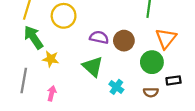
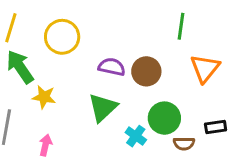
green circle: (152, 62) -> (164, 118), moved
green triangle: (93, 66) -> (103, 107), turned 35

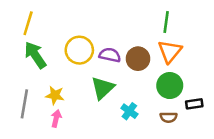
yellow circle: (62, 37) -> (79, 50), moved
orange triangle: (205, 68) -> (170, 51), moved
yellow star: (44, 97) -> (55, 95), moved
green circle: (164, 118) -> (170, 86), moved

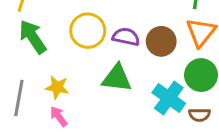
green triangle: (103, 88) -> (117, 78), turned 50
cyan cross: (129, 111) -> (169, 98), moved, size x1.5
pink arrow: (56, 119) -> (59, 116), turned -49

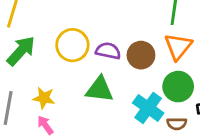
green arrow: (33, 37) -> (21, 51), turned 76

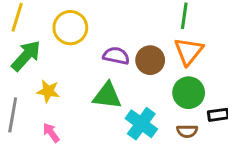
yellow circle: (72, 45) -> (70, 28), moved
yellow star: (44, 98) -> (48, 91), moved
cyan cross: (148, 108) -> (141, 124), moved

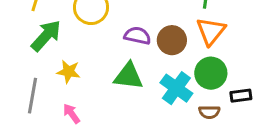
cyan cross: (141, 124) -> (176, 88), moved

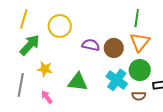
green triangle: (128, 76) -> (78, 82), moved

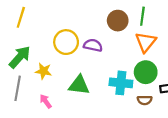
yellow circle: (60, 26) -> (66, 42), moved
green arrow: (30, 45) -> (20, 57), moved
brown circle: (114, 48) -> (118, 21), moved
cyan cross: (117, 80) -> (121, 83), turned -30

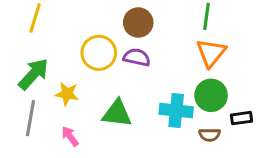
brown circle: (118, 21) -> (138, 22), moved

